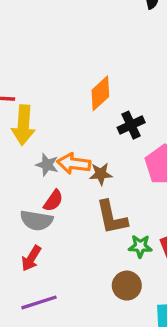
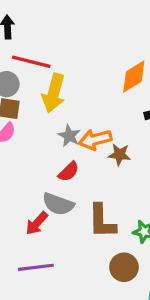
orange arrow: (74, 164) -> (95, 139), turned -32
brown L-shape: (112, 218) -> (102, 221), moved
gray semicircle: (37, 220) -> (58, 204), moved

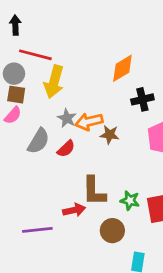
gray semicircle: (58, 204) -> (38, 141), moved, turned -80
red arrow: (37, 223) -> (74, 210), moved, turned -145

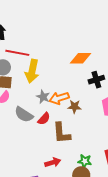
orange diamond: (122, 68) -> (81, 58), turned 35
gray semicircle: (38, 141) -> (24, 115), turned 96
brown L-shape: (94, 191) -> (62, 133), moved
green star: (130, 201) -> (85, 161), moved

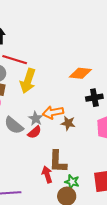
gray star: (43, 97) -> (36, 119), moved
brown L-shape: (62, 133) -> (58, 162), moved
red arrow: (53, 162) -> (47, 175), moved, turned -98

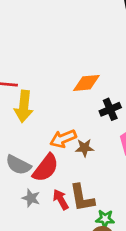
gray star: (36, 119) -> (31, 198), moved
red semicircle: (34, 132) -> (46, 168), size x1.6
red arrow: (47, 175) -> (61, 199), moved

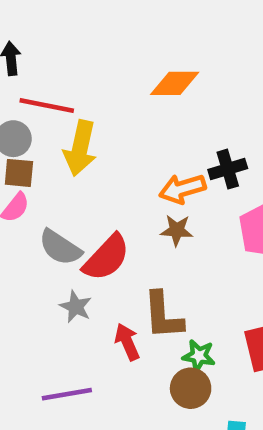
orange diamond: (86, 83) -> (175, 83), moved
orange arrow: (63, 139) -> (182, 189), moved
red arrow: (61, 199) -> (127, 342), moved

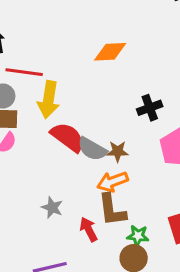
orange arrow: (182, 189) -> (112, 182), moved
gray semicircle: (60, 247) -> (92, 149), moved
red semicircle: (106, 258) -> (68, 137), moved, turned -93

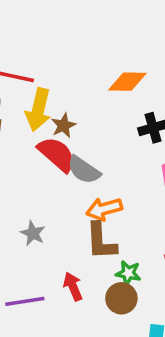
orange diamond: (110, 52) -> (127, 82), moved
brown star: (118, 151) -> (64, 125), moved, turned -30
red arrow: (89, 229) -> (73, 286), moved

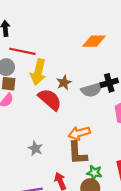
orange diamond: (127, 82) -> (94, 41), moved
brown star: (64, 125) -> (64, 83), moved
gray semicircle: (84, 170) -> (92, 90), moved, turned -50

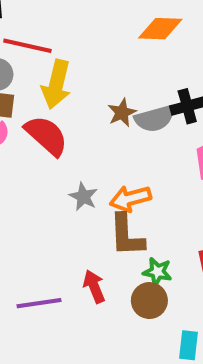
brown star: (64, 83) -> (122, 113), moved
red semicircle: (50, 99) -> (46, 135), moved
gray star: (35, 148) -> (83, 197), moved

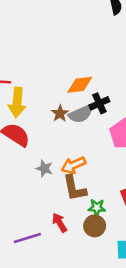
orange diamond: (160, 29) -> (80, 85), moved

